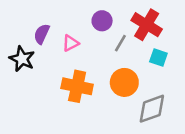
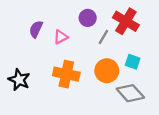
cyan square: (158, 58) -> (133, 62), moved
black star: (22, 59) -> (19, 80), moved
gray diamond: (152, 109) -> (130, 93), turned 68

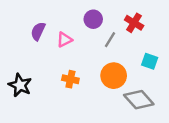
red cross: (126, 21) -> (134, 23), size x0.7
cyan square: (133, 62) -> (150, 61), moved
orange cross: (66, 74) -> (70, 79), size x0.6

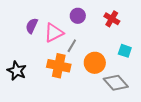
pink triangle: (64, 40) -> (54, 33), size x1.5
gray line: (110, 40) -> (72, 46), moved
orange cross: (70, 79) -> (59, 66), size x1.6

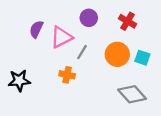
orange circle: (95, 63) -> (117, 54), moved
orange cross: (59, 66) -> (67, 75), size x0.6
black star: (17, 71) -> (19, 81), turned -30

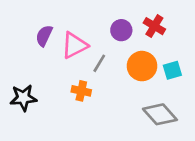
purple circle: (89, 18) -> (121, 30), moved
cyan square: (142, 58) -> (172, 70), turned -35

